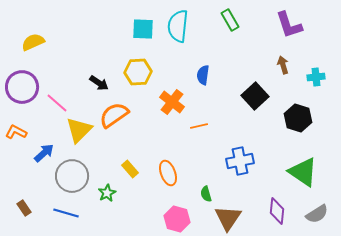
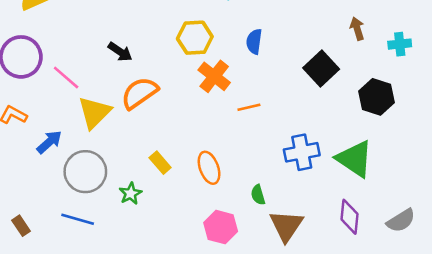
yellow hexagon: (138, 72) -> (195, 38), moved
green triangle: (303, 172) -> (355, 159), moved
brown rectangle: (24, 208) -> (21, 226), moved

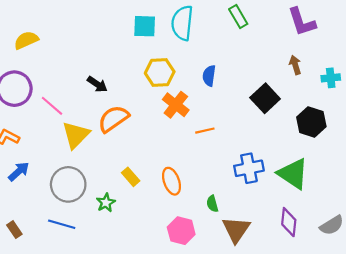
blue arrow: (49, 142) -> (19, 171), moved

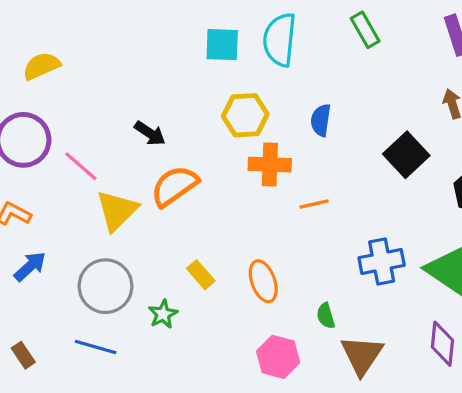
orange cross: (176, 105) -> (270, 165), turned -36

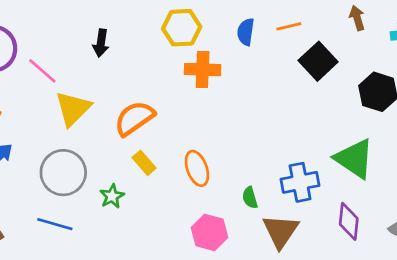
black arrow: (150, 133) -> (101, 43), turned 64
orange semicircle: (175, 186) -> (134, 118), moved
orange line: (314, 204) -> (289, 26), moved
blue cross: (382, 262) -> (300, 182), moved

